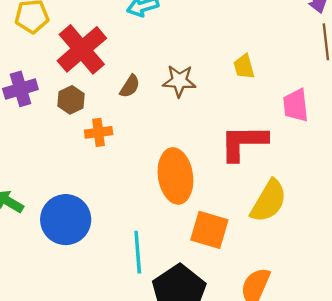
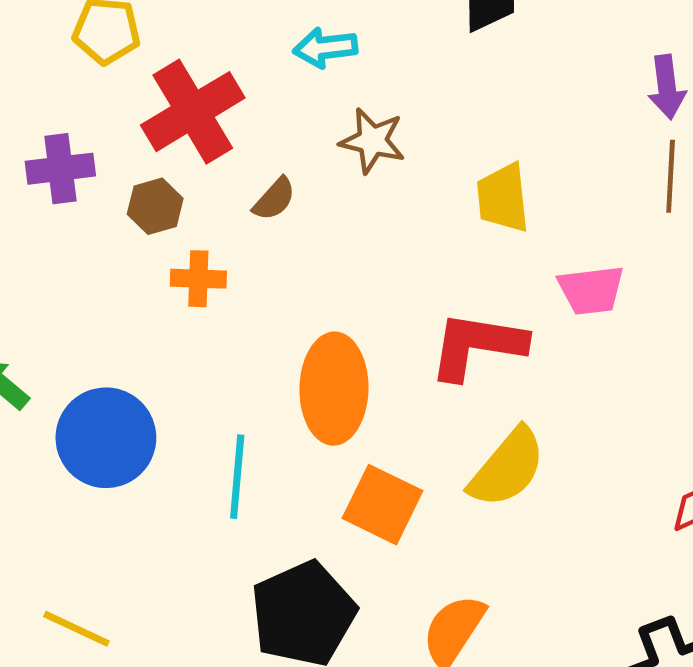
yellow trapezoid: (244, 67) -> (503, 198), size x1.4
brown star: (179, 81) -> (372, 141), moved
pink trapezoid: (296, 105) -> (591, 290), turned -100
cyan line: (138, 252) -> (237, 477), moved

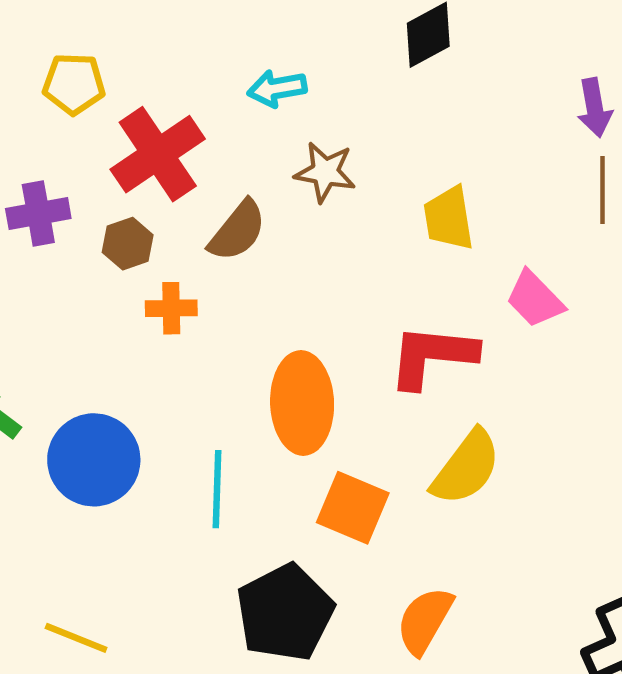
brown semicircle: (274, 199) -> (237, 231), size x1.5
pink trapezoid: (591, 290) -> (535, 299), turned 56

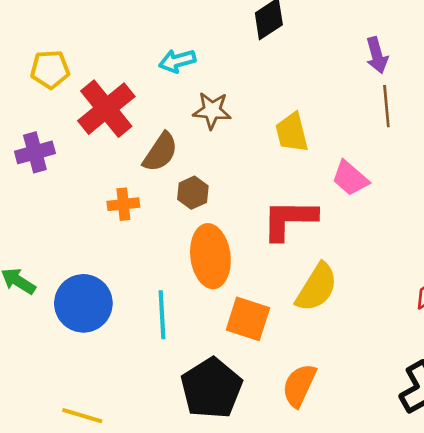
brown hexagon: (128, 244) -> (193, 193), moved

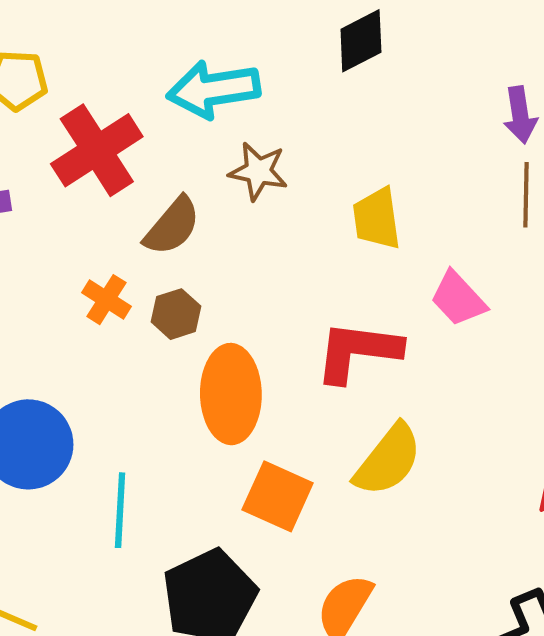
cyan arrow: (177, 61) -> (214, 89), size x1.6
brown hexagon: (193, 193) -> (176, 314), moved
orange cross: (123, 204) -> (106, 300), turned 32
cyan line: (162, 315) -> (120, 510), moved

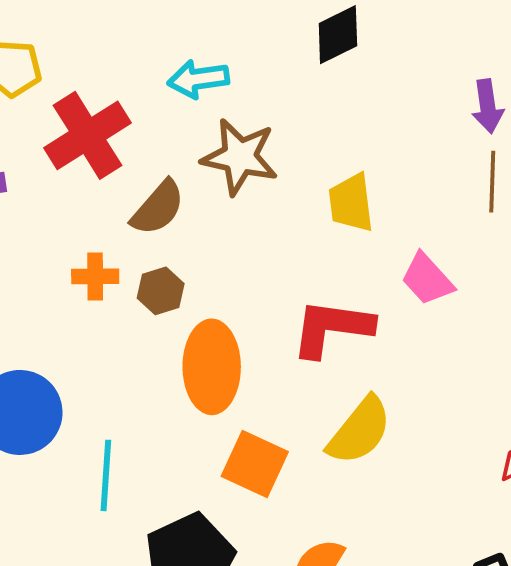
cyan arrow: (214, 89) -> (198, 79), size x0.7
brown star: (258, 171) -> (240, 157), size x1.4
orange cross: (106, 300) -> (95, 276), turned -33

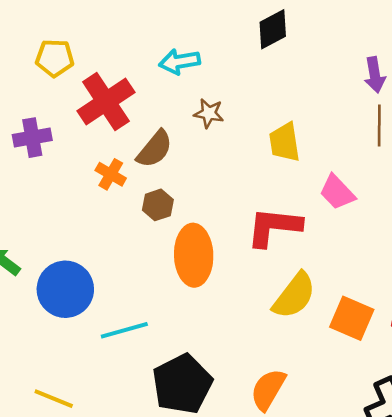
brown star: (240, 157) -> (209, 113), size x0.6
orange cross: (95, 276) -> (111, 174), moved, turned 32
orange square: (255, 464) -> (352, 318), moved
cyan line: (106, 475) -> (124, 330), turned 72

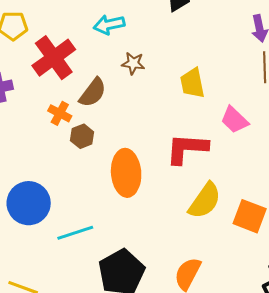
brown hexagon: (158, 205) -> (82, 136), moved

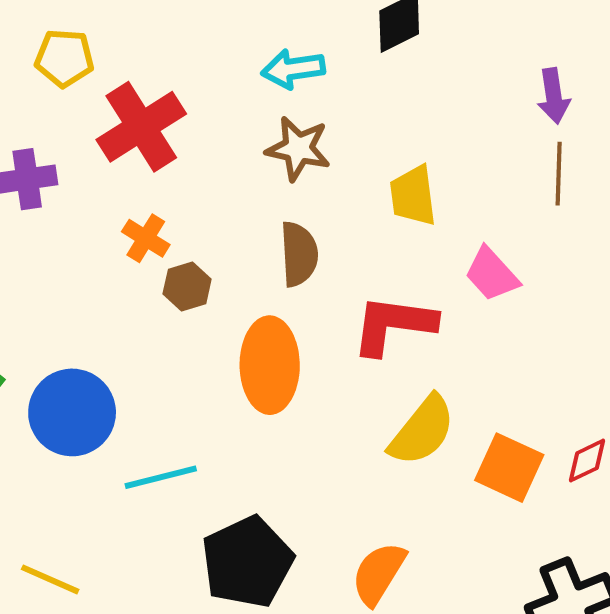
cyan arrow: (109, 25) -> (293, 69), moved
brown star: (133, 63) -> (298, 149), size x1.4
brown semicircle: (93, 93) -> (299, 254), moved, turned -44

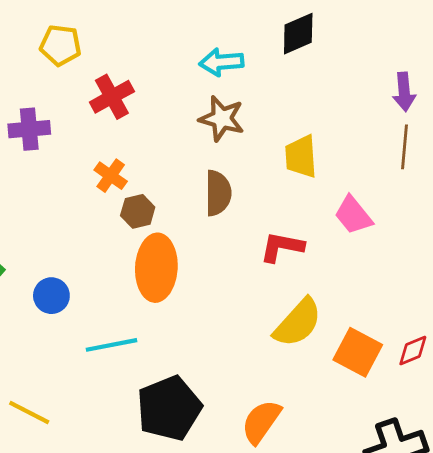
red cross: (141, 127) -> (112, 97), size x0.7
red L-shape: (394, 325) -> (282, 247), size x0.7
orange ellipse: (270, 365) -> (156, 268), moved
blue circle: (72, 412) -> (51, 296), size x0.6

